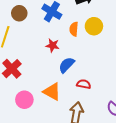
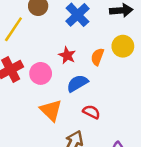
orange semicircle: (74, 29) -> (97, 57), moved
pink circle: (24, 100) -> (41, 73), moved

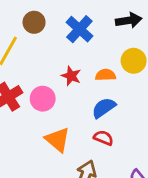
orange semicircle: (97, 57) -> (106, 75), turned 72
blue semicircle: (77, 83) -> (104, 108), moved

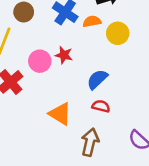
orange semicircle: (106, 75) -> (92, 21), moved
pink circle: (43, 99) -> (40, 61), moved

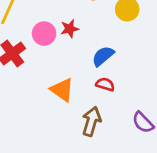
red star: (64, 55) -> (70, 29), turned -30

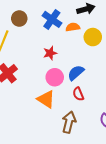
pink circle: (44, 34) -> (55, 77), moved
red semicircle: (105, 84) -> (78, 94), turned -128

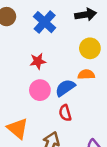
orange semicircle: (73, 27) -> (86, 74), moved
orange triangle: (46, 99) -> (18, 128), moved

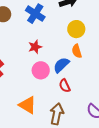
orange semicircle: (86, 74) -> (77, 51), turned -96

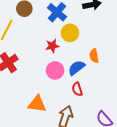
yellow circle: (76, 29) -> (70, 33), moved
orange triangle: (28, 105) -> (37, 104), turned -30

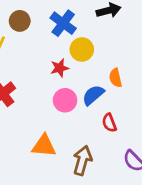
red semicircle: (77, 89) -> (109, 123), moved

